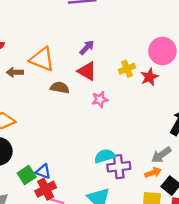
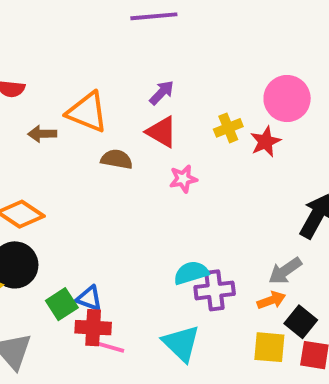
red cross: (46, 189) -> (93, 328), turned 30

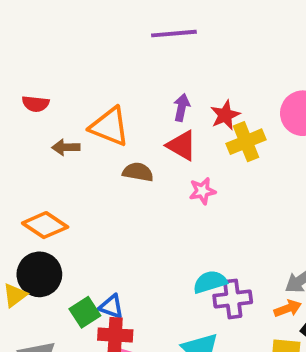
purple arrow: (162, 93) -> (182, 108), turned -32
yellow cross: (228, 128) -> (246, 142), size x1.4
red star: (265, 142) -> (225, 115), moved

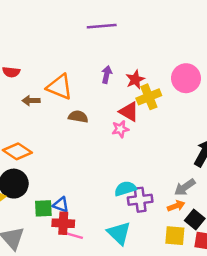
red triangle: (182, 145) -> (129, 112), moved
green square: (85, 312) -> (43, 208), turned 30

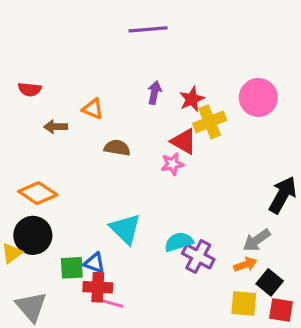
orange triangle: (60, 87) -> (93, 109), size x0.6
purple cross: (140, 200) -> (198, 256), turned 35
cyan triangle: (119, 233) -> (125, 229), moved

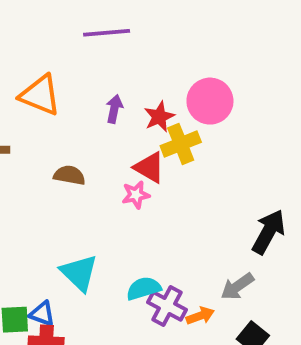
pink circle: (258, 98) -> (210, 101), moved
orange triangle: (93, 109) -> (40, 95), moved, size x1.6
orange arrow: (245, 265) -> (200, 316), moved

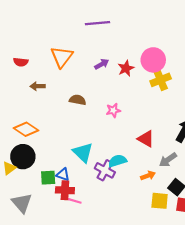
orange triangle: (40, 95) -> (62, 57), turned 45
purple arrow: (114, 109) -> (102, 64), turned 48
yellow cross: (181, 144) -> (161, 80), moved
red triangle: (149, 167) -> (146, 139), moved
purple cross: (167, 306) -> (105, 170), moved

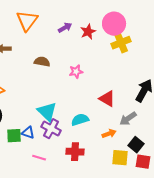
purple cross: (105, 170) -> (51, 129), moved
red cross: (65, 190) -> (75, 152), moved

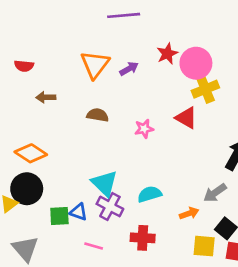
orange triangle: (27, 21) -> (95, 65), moved
red star: (88, 32) -> (167, 54), moved
red triangle: (107, 99) -> (186, 118), moved

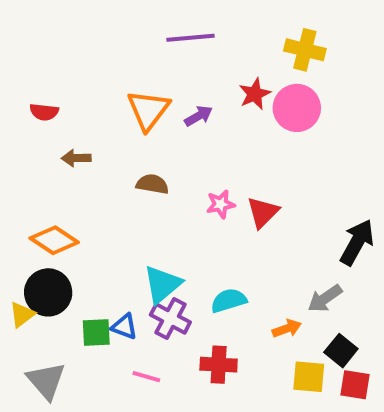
yellow cross: (205, 89) -> (305, 50), moved, turned 36
red triangle: (186, 118) -> (263, 212), moved, turned 45
cyan triangle: (104, 183) -> (162, 284), turned 36

